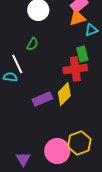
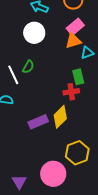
white line: (17, 64) -> (13, 75), moved
red cross: (75, 69) -> (71, 92), size x0.7
yellow hexagon: (79, 143) -> (77, 153), moved

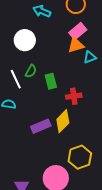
white circle: (34, 33) -> (25, 40), moved
green rectangle: (78, 77) -> (51, 81), moved

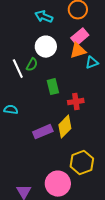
white circle: (25, 40) -> (46, 47), moved
green semicircle: (31, 71) -> (32, 65), moved
white line: (16, 79) -> (18, 69), moved

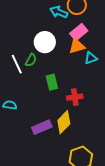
cyan arrow: (44, 17) -> (59, 12), moved

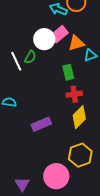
pink rectangle: (79, 32) -> (59, 34), moved
green rectangle: (52, 82) -> (68, 72), moved
yellow diamond: (64, 122) -> (79, 117), moved

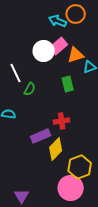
green semicircle: (30, 57) -> (30, 89), moved
red cross: (74, 94) -> (62, 121), moved
yellow diamond: (79, 117) -> (56, 149), moved
pink circle: (56, 176) -> (71, 188), moved

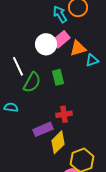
cyan arrow: (58, 21) -> (60, 14), turned 36
green rectangle: (68, 84) -> (58, 77), moved
green semicircle: (30, 89) -> (32, 82), size x1.5

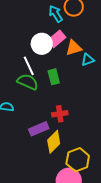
white line: (18, 66) -> (29, 66), moved
green semicircle: (32, 82) -> (28, 82), turned -95

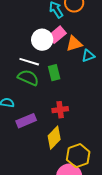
white line: (29, 66) -> (29, 62), turned -48
purple rectangle: (39, 129) -> (26, 121), moved

